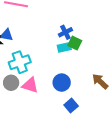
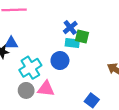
cyan rectangle: (64, 47) -> (72, 43), turned 32
blue circle: (62, 83) -> (60, 61), moved

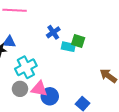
blue cross: (70, 27) -> (53, 32), moved
blue circle: (60, 61) -> (50, 96), moved

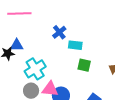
green square: (78, 41) -> (84, 65), moved

